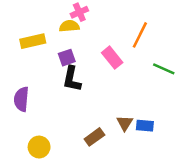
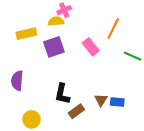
purple square: (67, 58) -> (54, 47), size x1.5
black L-shape: (72, 79) -> (62, 94), moved

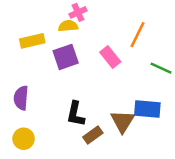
brown triangle: (101, 100) -> (123, 121), size x1.5
blue rectangle: (117, 102) -> (147, 109), moved, size x1.5
yellow circle: (31, 119) -> (24, 139), moved

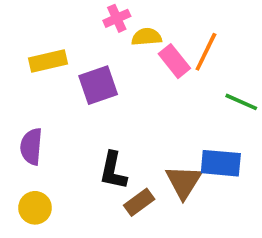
yellow semicircle: (68, 26) -> (146, 37), moved
pink rectangle: (110, 57) -> (174, 61), moved

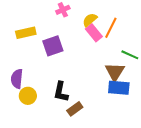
yellow semicircle: (146, 37) -> (90, 20), moved, turned -35
brown triangle: (184, 182) -> (115, 72), moved
yellow circle: (35, 208) -> (28, 96), moved

